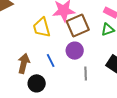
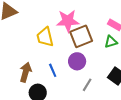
gray line: (86, 74) -> (87, 85), turned 32

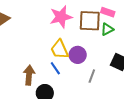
brown square: (81, 36) -> (90, 21), moved, turned 35
yellow trapezoid: (45, 37) -> (60, 49), moved

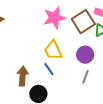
brown square: (90, 21) -> (83, 22), turned -35
purple circle: (78, 55) -> (85, 55), moved

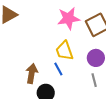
gray line: (85, 77) -> (94, 80), turned -40

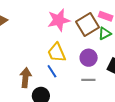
gray line: (94, 80) -> (88, 80), turned -72

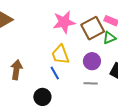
brown arrow: (26, 78) -> (16, 70), moved

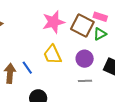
brown square: (93, 28) -> (82, 26), turned -30
blue line: (55, 73) -> (27, 68), moved

